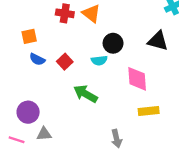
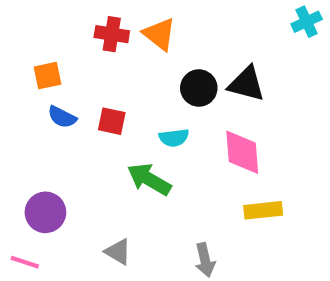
black triangle: (158, 41) -> (246, 84), moved
cyan semicircle: (99, 60) -> (174, 138), moved
red square: (65, 62) -> (112, 121), turned -35
gray triangle: (44, 134) -> (118, 252), moved, turned 35

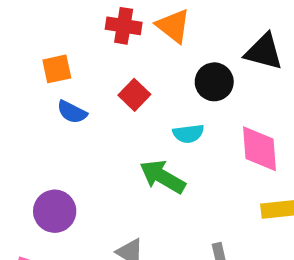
black triangle: (246, 84) -> (264, 52), moved
red square: (112, 121) -> (134, 95), moved, turned 32

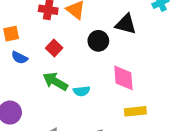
cyan semicircle: (188, 134) -> (82, 91), moved
green arrow: (162, 177) -> (55, 81), moved

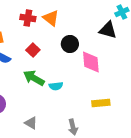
black triangle: (126, 24) -> (108, 30), moved
pink diamond: (123, 78) -> (91, 62), moved

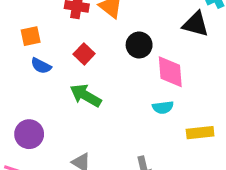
cyan semicircle: (56, 86) -> (163, 107), moved
yellow rectangle: (101, 103) -> (200, 133), moved

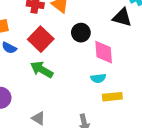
red square: (84, 54) -> (41, 39), size x1.6
yellow rectangle: (200, 133) -> (112, 97), moved

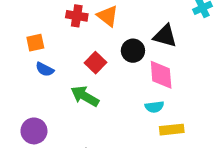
black triangle: (122, 17) -> (165, 36), moved
red square: (41, 39) -> (96, 63), moved, size x0.7

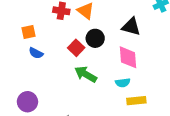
black circle: (133, 51) -> (95, 38), moved
green arrow: (85, 96) -> (86, 74), moved

